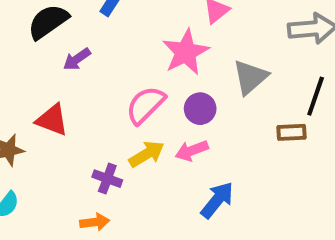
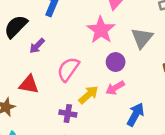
pink semicircle: (145, 105) -> (68, 69), moved

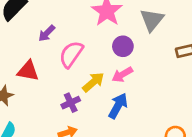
purple arrow: (37, 46) -> (47, 33), moved
purple cross: (68, 114) -> (71, 103), turned -35
blue arrow: (135, 115) -> (118, 106), moved

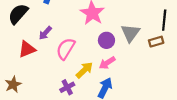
gray triangle: (152, 20) -> (130, 33), moved
red triangle: (28, 71) -> (27, 49), moved, turned -30

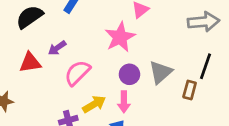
brown rectangle: (156, 42) -> (190, 90), turned -72
pink arrow: (107, 63) -> (124, 102), turned -70

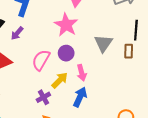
purple arrow: (57, 48) -> (17, 33), moved
purple circle: (129, 74) -> (66, 53), moved

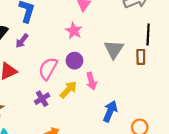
pink star: (66, 25) -> (74, 31), size x0.7
purple cross: (43, 97) -> (42, 99), moved
blue arrow: (80, 97) -> (110, 111), moved

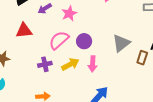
pink star: (74, 31) -> (69, 13), moved

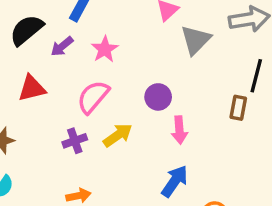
purple circle: (84, 41) -> (158, 97), moved
gray triangle: (121, 43) -> (196, 40), moved
pink arrow: (93, 64) -> (179, 130), moved

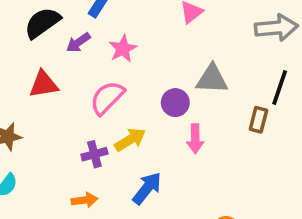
gray triangle: (196, 40) -> (212, 79), moved, turned 44
purple cross: (75, 141) -> (94, 154), moved
blue arrow: (175, 181) -> (147, 188), moved

